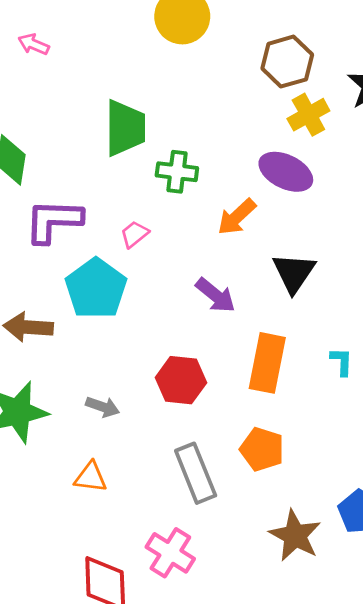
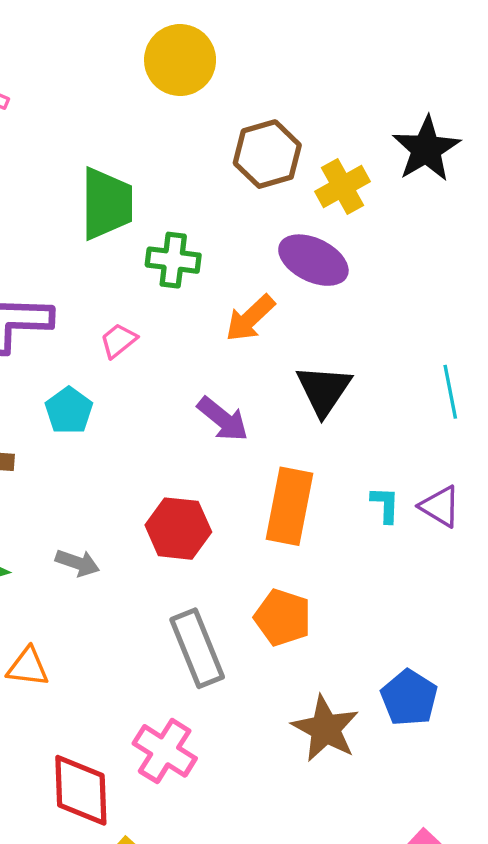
brown hexagon: (287, 62) -> (267, 154), moved
cyan pentagon: (96, 289) -> (69, 411), size x0.6
orange triangle: (91, 477) -> (28, 667), moved

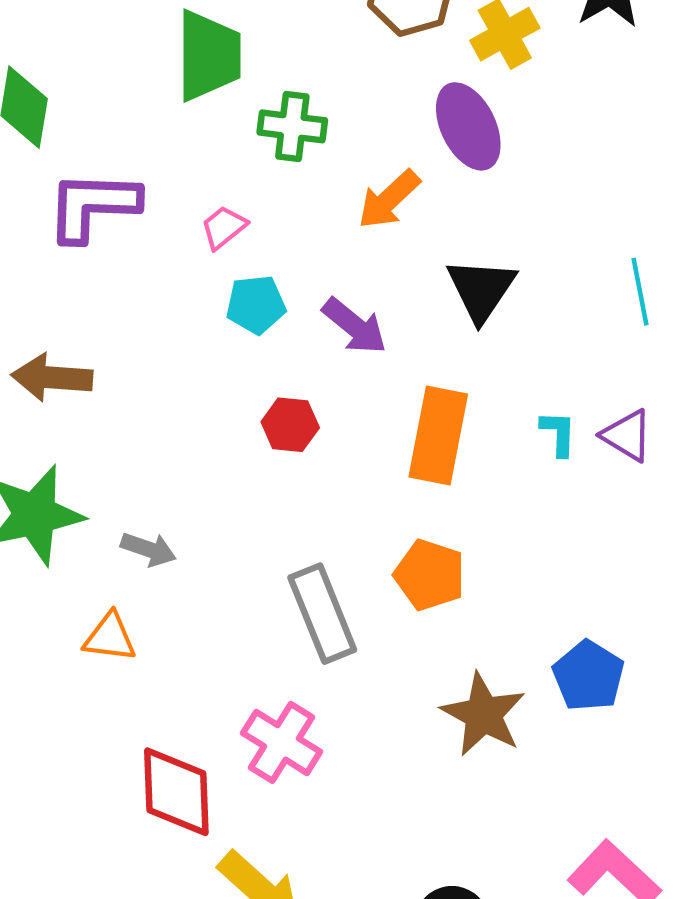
purple ellipse: (313, 260) -> (468, 126), turned 38
cyan pentagon: (69, 411) -> (256, 305), moved, turned 30
red hexagon: (178, 529) -> (290, 425), moved, size x0.7
gray arrow: (77, 563) -> (149, 549), moved

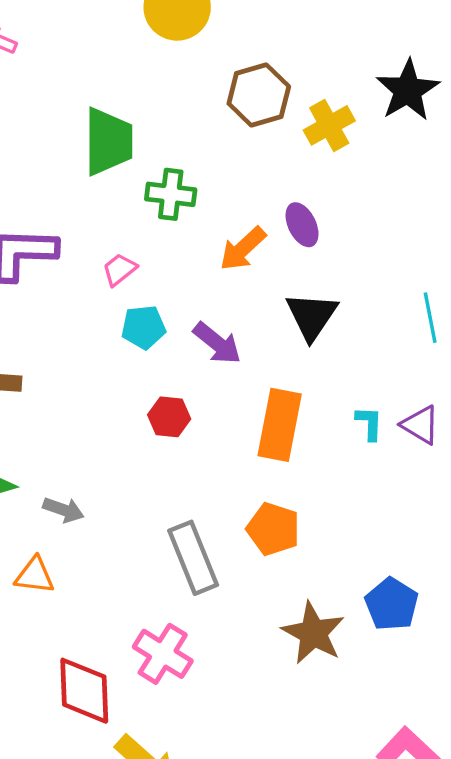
purple ellipse: (468, 126) -> (302, 225), moved, size x0.7

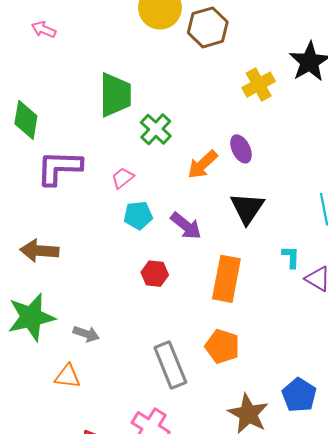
brown hexagon: (259, 95) -> (208, 27), moved
green cross: (171, 194) -> (156, 129), turned 36
cyan L-shape: (369, 423) -> (291, 257), moved

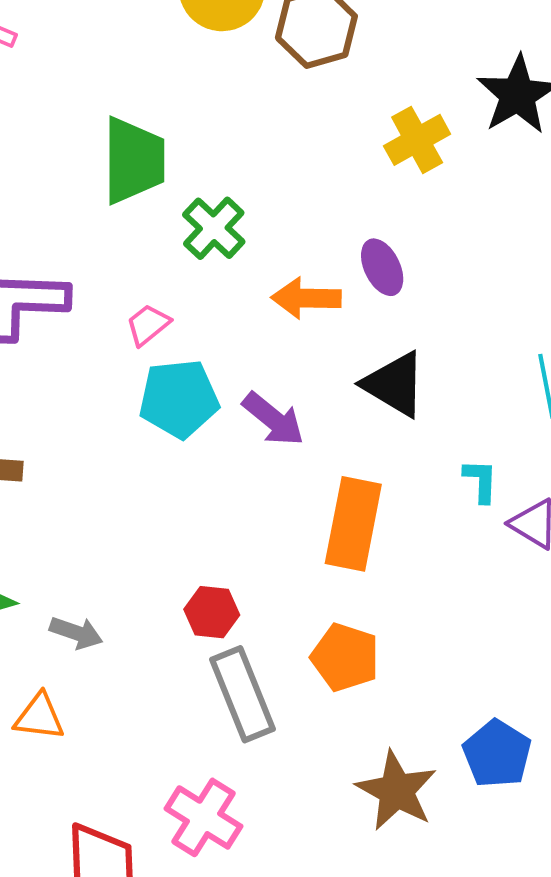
orange arrow: (203, 165) -> (306, 298), turned 44
black triangle: (247, 208) -> (394, 384), turned -33
cyan pentagon: (138, 215) -> (179, 399), size x1.4
red hexagon: (155, 274) -> (212, 612), moved

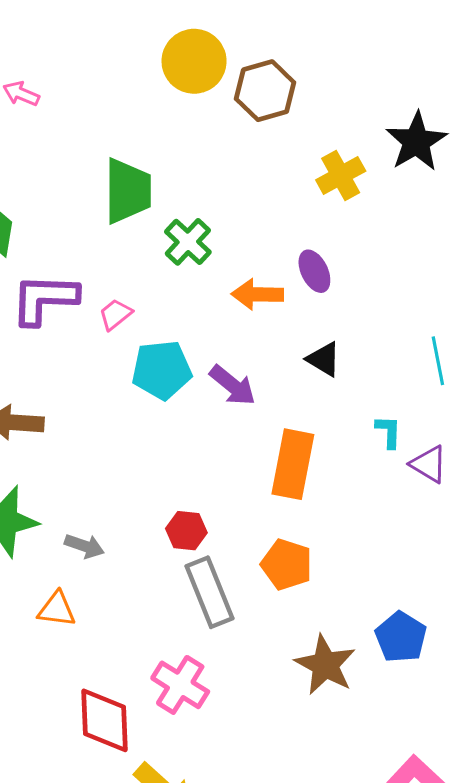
pink trapezoid: (148, 325) -> (115, 314), moved
black triangle: (394, 384) -> (324, 359), size x0.7

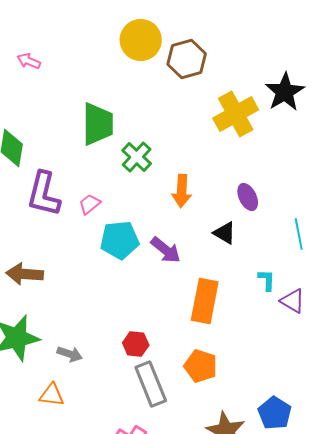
yellow cross: (341, 176) -> (236, 114), size x1.4
purple ellipse: (314, 271) -> (248, 197), moved
orange arrow: (257, 294) -> (182, 191), turned -88
purple L-shape: (44, 299) -> (44, 194), turned -78

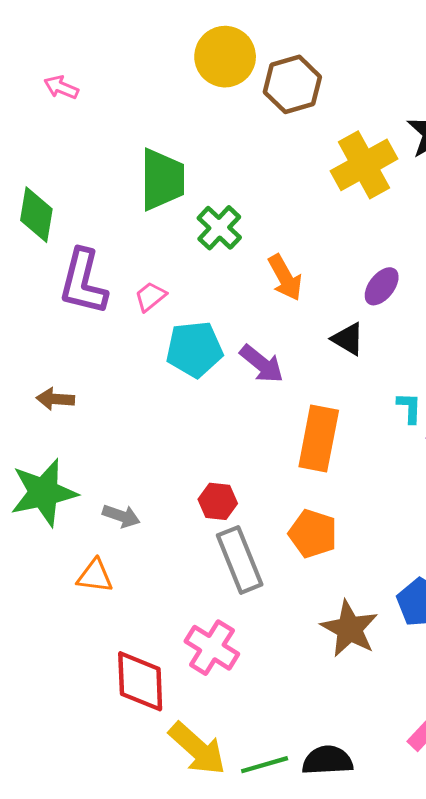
orange arrow: (182, 191) -> (285, 278), turned -32
purple ellipse: (248, 197) -> (382, 286), turned 64
brown arrow: (25, 274) -> (55, 399), size x0.7

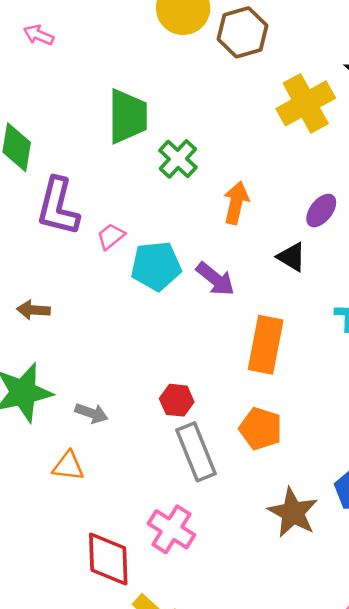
orange arrow: (285, 278) -> (236, 203), turned -138
pink trapezoid: (150, 297) -> (111, 236), moved

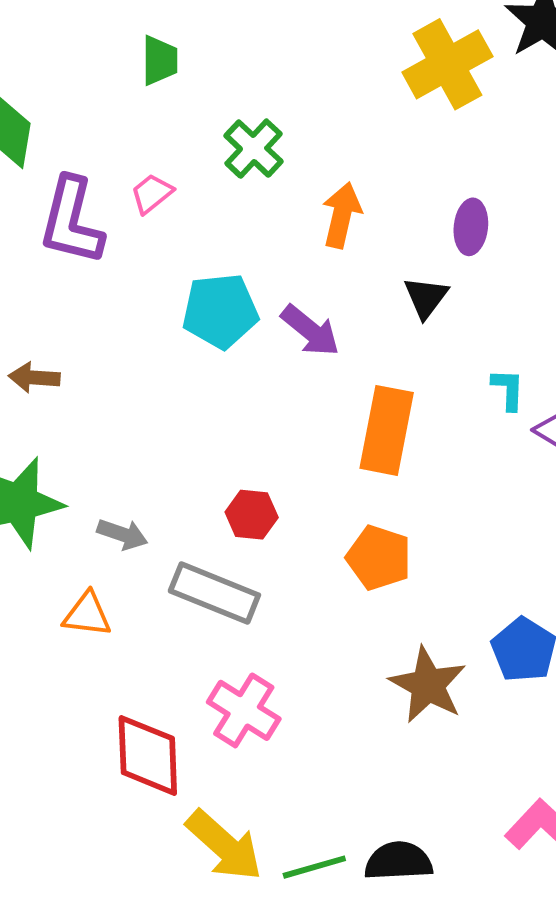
green trapezoid: (128, 116) -> (160, 60), moved, size x0.6
purple ellipse: (321, 211) -> (471, 227), turned -32
pink trapezoid: (111, 236) -> (152, 194), moved
black triangle: (292, 257) -> (426, 297), turned 36
gray rectangle: (196, 452) -> (214, 593), moved, turned -46

